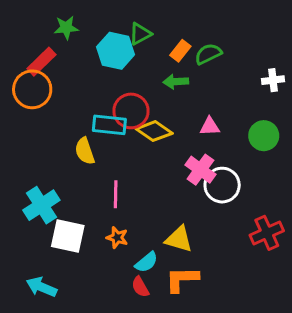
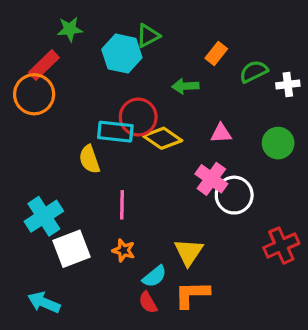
orange rectangle: (180, 51) -> (216, 54), moved
green semicircle: (208, 54) -> (254, 71), moved
white square: (68, 236) -> (71, 249), turned -33
yellow triangle: (179, 239) -> (189, 252), turned 48

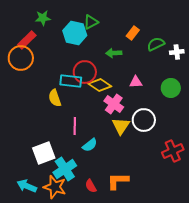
pink cross: (211, 179) -> (114, 104), moved
cyan cross: (44, 216) -> (65, 169), moved
orange star: (124, 250) -> (55, 187), moved, size x1.6
yellow triangle: (189, 252) -> (121, 126), moved
cyan semicircle: (154, 276) -> (90, 145), moved

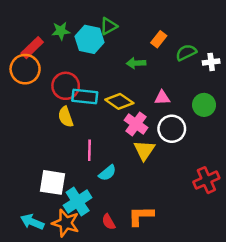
green star: (43, 18) -> (61, 31), moved
red circle: (85, 72) -> (66, 86), moved
white circle: (144, 120) -> (172, 129), moved
white square: (44, 153) -> (52, 182), turned 30

